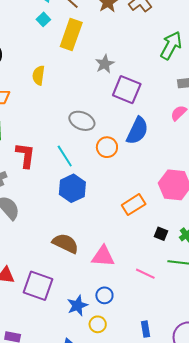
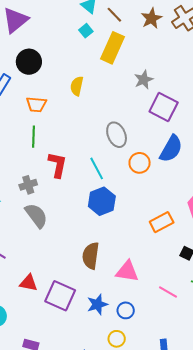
gray ellipse: (82, 121) -> (117, 135), turned 40
brown semicircle: (65, 243) -> (91, 256), turned -112
blue star: (77, 305) -> (97, 304), moved

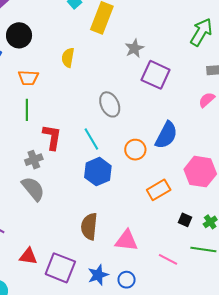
blue semicircle: (171, 149) -> (166, 135), moved
orange circle: (140, 163) -> (135, 150), moved
gray cross: (28, 185) -> (34, 160), moved

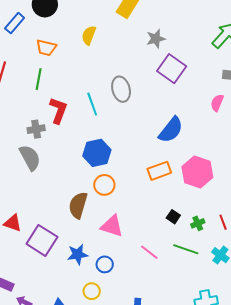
pink semicircle: (207, 100) -> (217, 103), turned -36
cyan line: (91, 139) -> (92, 104), moved
orange circle: (135, 150) -> (104, 185), moved
orange rectangle: (159, 190) -> (159, 171), moved

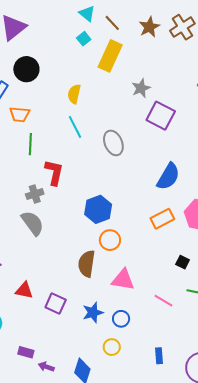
orange trapezoid: (46, 48) -> (20, 114), moved
cyan line: (92, 104) -> (75, 127), moved
purple square: (42, 240) -> (56, 303), size x0.7

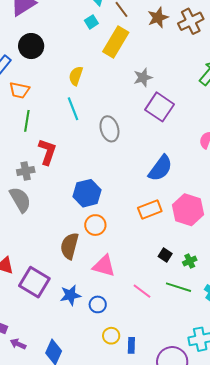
purple square: (56, 303) -> (34, 282), size x1.4
yellow circle: (112, 347) -> (111, 336), moved

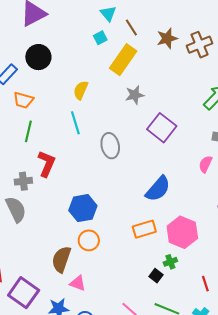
gray star: (143, 77) -> (135, 95), moved
green cross: (190, 261) -> (170, 262), moved
pink triangle: (104, 266) -> (78, 283), moved, size x0.7

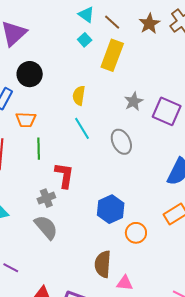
gray star: (135, 95) -> (134, 101), moved
orange circle: (89, 240) -> (136, 233), moved

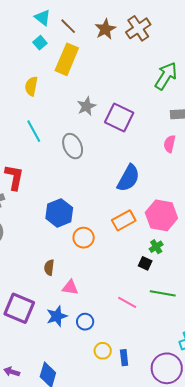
yellow semicircle: (79, 96) -> (31, 86), moved
brown semicircle: (103, 264) -> (49, 268), size x0.6

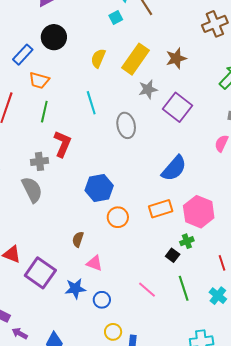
brown star: (105, 29) -> (176, 58), moved
yellow rectangle: (67, 59) -> (135, 59), moved
green line: (163, 293) -> (184, 288), turned 50

